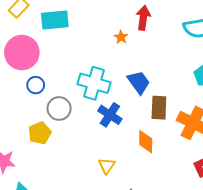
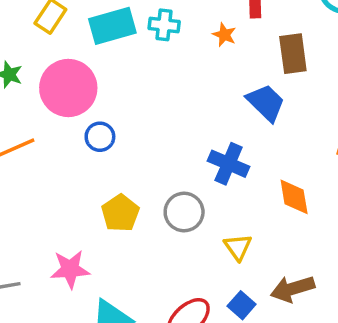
cyan cross: (94, 83) -> (164, 25), moved, size x0.6
gray circle: (59, 108) -> (184, 212), moved
brown rectangle: (159, 108) -> (293, 54), moved

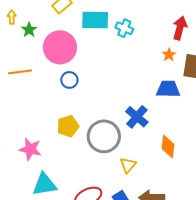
orange star: (224, 35) -> (169, 55), moved
blue trapezoid: (266, 103) -> (168, 89), turned -60
gray circle: (184, 212) -> (104, 136), size x1.4

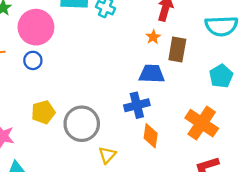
blue circle: (69, 80) -> (33, 60), moved
blue cross: (137, 117) -> (137, 105), moved, turned 35

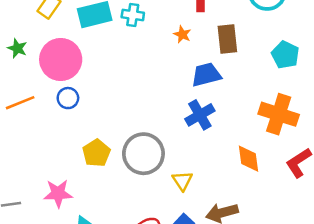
orange star: (153, 37) -> (182, 34), moved
orange diamond: (151, 136) -> (248, 159), moved

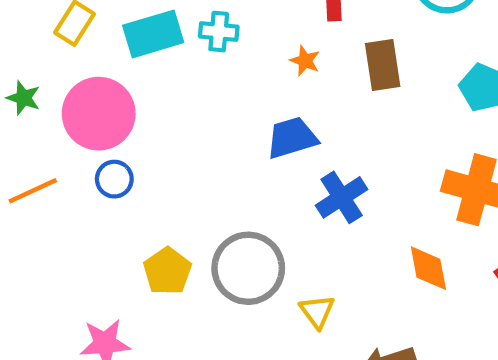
blue trapezoid: (206, 75) -> (292, 138), moved

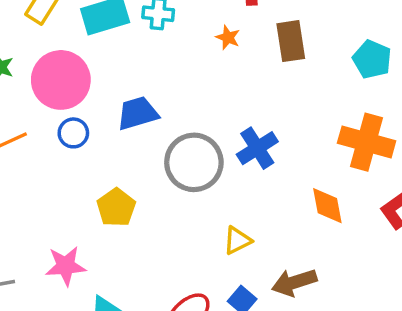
blue trapezoid: (292, 138) -> (138, 113), moved
gray circle: (248, 268) -> (194, 162), moved
yellow triangle: (317, 311) -> (237, 240), turned 40

